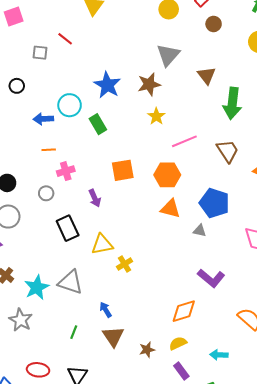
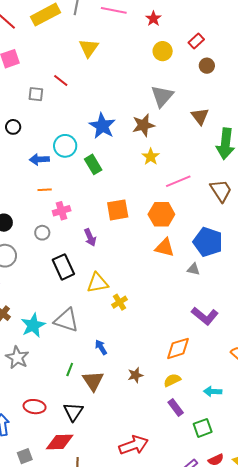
brown triangle: (113, 337) -> (93, 381), moved
brown star: (147, 350) -> (135, 375), moved

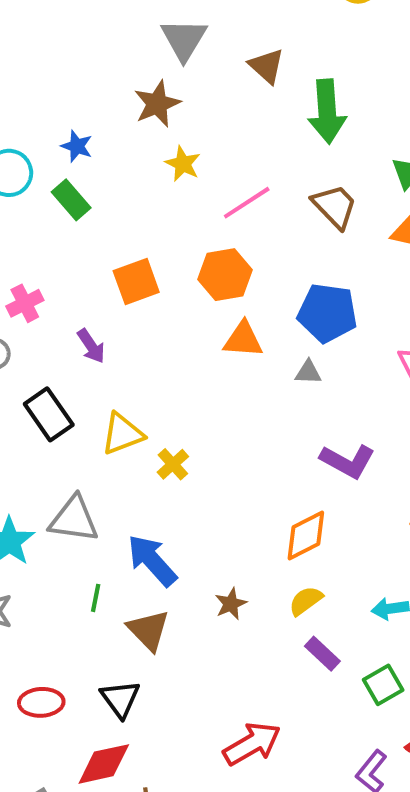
blue star: (102, 126) -> (77, 146), moved, size x0.6
blue arrow: (101, 347) -> (152, 561), size x1.8
green line: (70, 369) -> (96, 598), moved

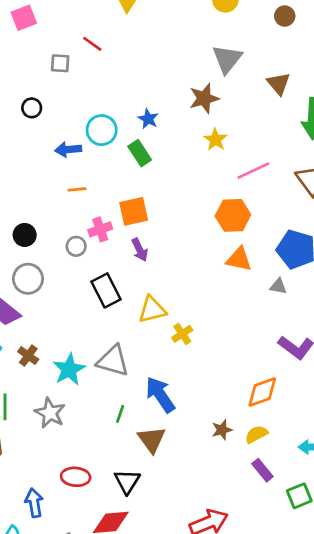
orange square: (136, 281) -> (134, 211), moved
pink cross: (25, 303) -> (100, 229), moved
brown star: (231, 604) -> (222, 430), moved

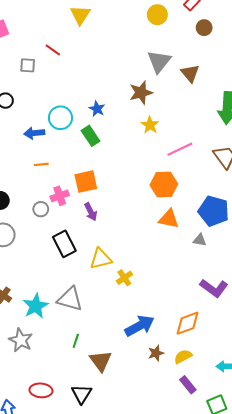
brown triangle: (278, 84) -> (190, 73), moved
blue arrow: (160, 395) -> (140, 326), moved, turned 96

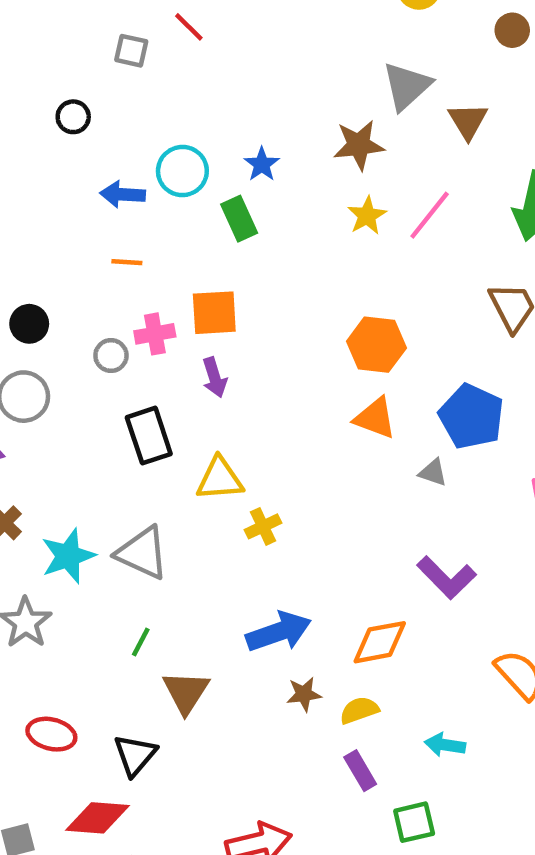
pink line: (180, 149) -> (430, 215), moved, turned -35

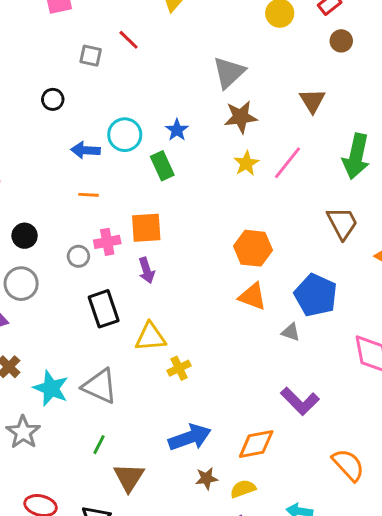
gray triangle: (407, 86) -> (229, 72), moved
cyan star: (68, 556) -> (51, 388), turned -30

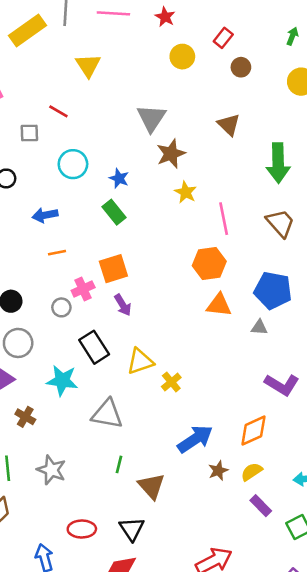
cyan circle: (125, 135) -> (73, 164), moved
pink line: (288, 163) -> (224, 219), moved, turned -36
cyan star: (51, 388) -> (62, 380), moved

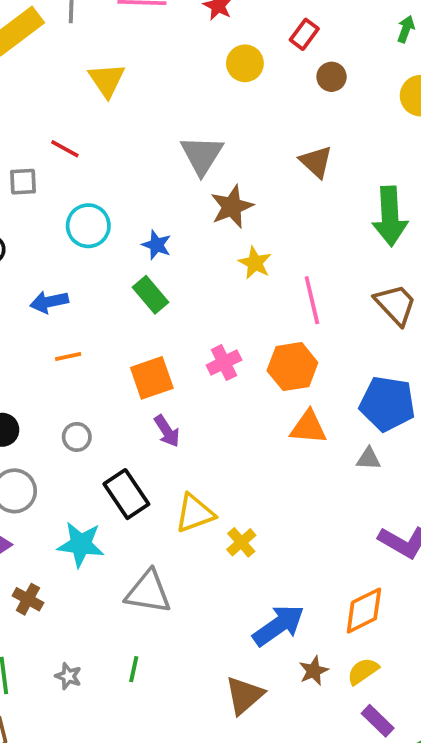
pink cross: (83, 289) -> (224, 363), moved
green line: (119, 464) -> (134, 669), moved
gray star: (51, 470) -> (68, 676), size x0.6
brown triangle: (151, 486) -> (244, 695), moved, turned 32

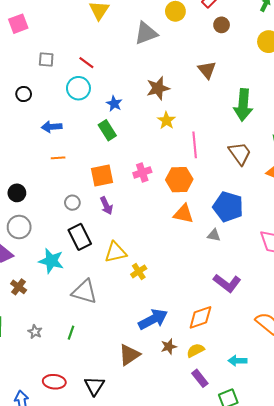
red line: (65, 149) -> (86, 63), moved
gray triangle: (202, 155) -> (146, 33), moved, turned 30
gray circle: (77, 437) -> (72, 203), moved

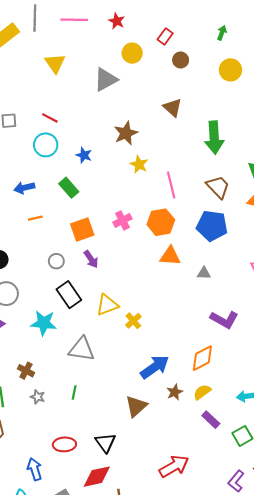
green rectangle: (107, 130) -> (69, 188), moved
blue pentagon: (228, 207) -> (212, 226), moved
brown cross: (19, 287) -> (26, 371), moved

